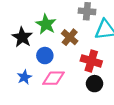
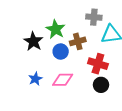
brown cross: (70, 37) -> (78, 41), turned 35
blue circle: (45, 56) -> (61, 52), moved

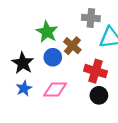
black star: (33, 41) -> (23, 63), moved
brown cross: (78, 41) -> (72, 46), turned -35

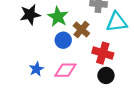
black star: (23, 63) -> (30, 15), moved, turned 30

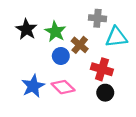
black star: (30, 15) -> (26, 29), turned -30
blue star: (36, 69) -> (33, 86), size x1.5
pink diamond: (65, 70) -> (63, 87), turned 45

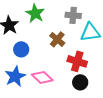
green star: (55, 32) -> (35, 13), moved
blue circle: (61, 56) -> (21, 49), moved

